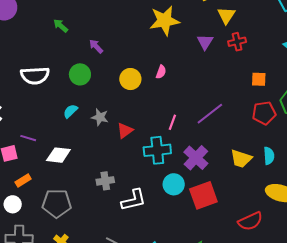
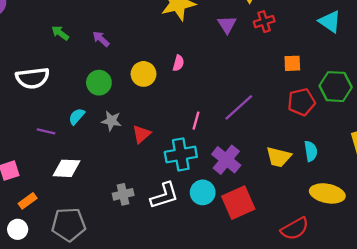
green arrow: (61, 26) -> (60, 33), moved
green circle: (80, 74) -> (99, 83), moved
purple line: (28, 138) -> (46, 131), moved
white L-shape: (134, 200) -> (164, 196), moved

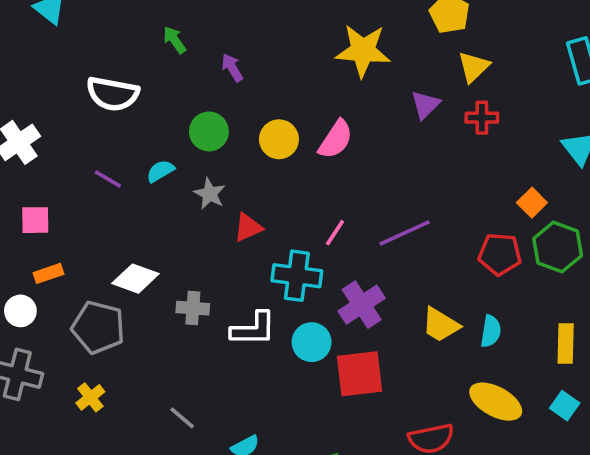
pink semicircle: (178, 63) -> (336, 139), size x1.6
orange square: (292, 63) -> (532, 203), moved, turned 30
white diamond: (66, 168) -> (135, 279), moved

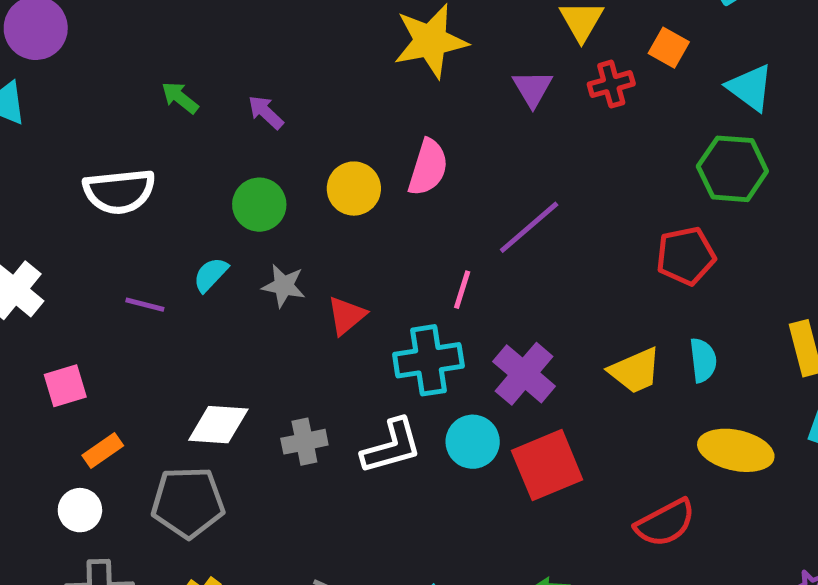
orange square: (532, 203) -> (669, 48), moved
purple line: (404, 233) -> (529, 227), moved
green hexagon: (558, 247) -> (732, 169), moved
yellow trapezoid: (441, 325) -> (635, 371), turned -39

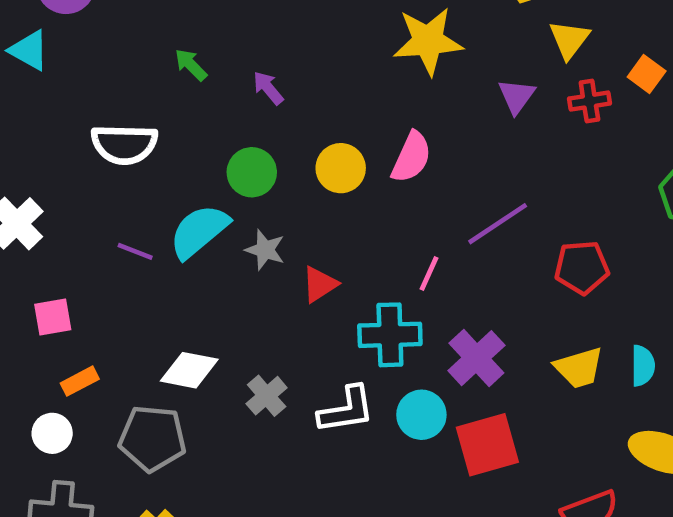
red pentagon: (686, 256) -> (582, 267), moved
cyan semicircle: (211, 275) -> (199, 231), size x1.8
gray cross: (304, 442) -> (267, 396), turned -36

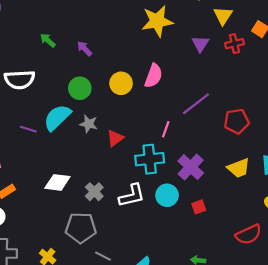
gray pentagon: (152, 438) -> (81, 228), moved
red square: (487, 445) -> (199, 207), size x0.5

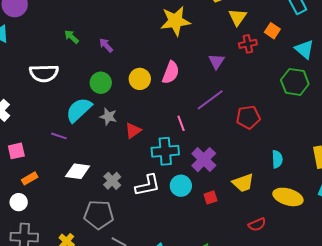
purple triangle: (200, 44) -> (216, 61), moved
purple line: (28, 129) -> (59, 136), moved
pink line: (166, 129) -> (181, 123), turned -42
yellow trapezoid: (239, 168) -> (243, 183), moved
red semicircle: (249, 234) -> (257, 224), size x0.7

